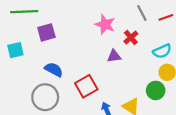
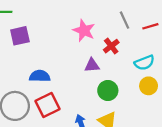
blue semicircle: (54, 70) -> (40, 76), moved, turned -30
red square: (86, 86) -> (48, 105), moved
green circle: (156, 90) -> (108, 91), moved

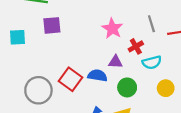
cyan semicircle: (144, 63) -> (152, 62), moved
blue semicircle: (40, 76) -> (97, 75), moved
red square: (48, 105) -> (71, 79), moved, turned -35

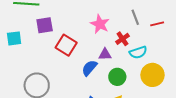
blue semicircle: (97, 75) -> (89, 68), turned -54
red square: (71, 79) -> (66, 45), moved
yellow circle: (166, 88) -> (152, 75), size x1.5

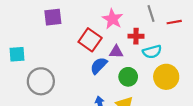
cyan square: (14, 38) -> (17, 54), moved
red cross: (123, 39) -> (136, 36), turned 32
red square: (66, 45) -> (90, 40), moved

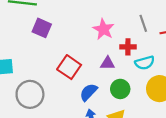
purple square: (53, 17) -> (42, 28), turned 30
red square: (90, 40) -> (69, 67), moved
blue semicircle: (99, 66) -> (89, 92), moved

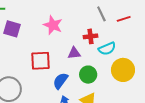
pink star: (103, 29) -> (53, 25), moved
red square: (69, 67) -> (40, 61), turned -30

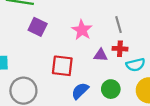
gray line: (101, 14) -> (118, 25), moved
purple triangle: (74, 53) -> (101, 55), moved

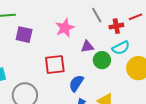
pink star: (82, 30) -> (65, 28), turned 30
red cross: (120, 49) -> (116, 26), moved
green circle: (111, 89) -> (102, 60), moved

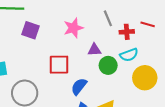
red line: (136, 17) -> (148, 24), turned 32

